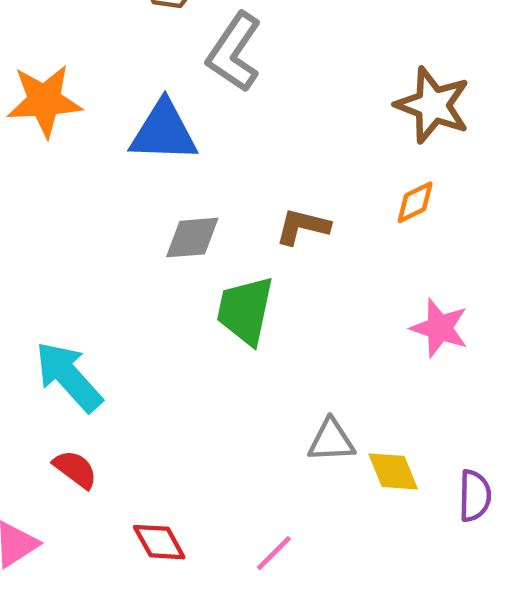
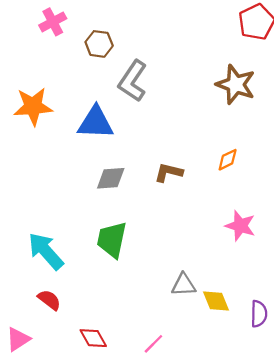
brown star: (433, 105) -> (236, 84), moved
green trapezoid: (245, 310) -> (112, 240), moved

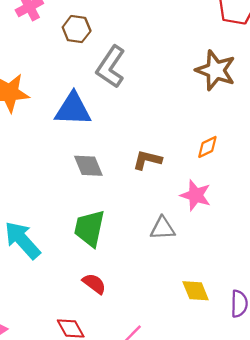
gray diamond: (111, 178) -> (88, 166), turned 72
pink star: (240, 226) -> (196, 195), moved
gray triangle: (184, 285) -> (163, 228), moved
red semicircle: (49, 300) -> (94, 284), moved

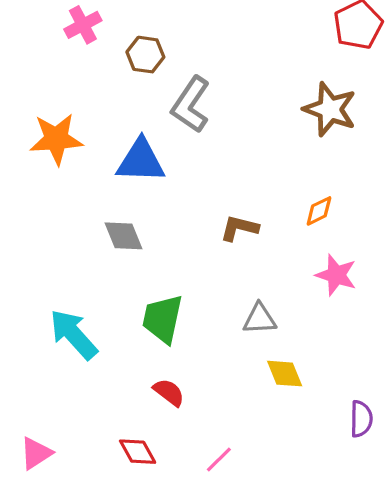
gray diamond: (88, 166) -> (124, 236), moved
pink star: (196, 195) -> (336, 275), moved
yellow diamond: (196, 291) -> (285, 374), moved

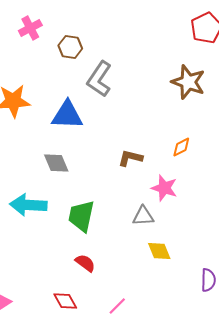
pink star: (336, 275) -> (164, 188), moved
cyan arrow: (73, 334) -> (28, 205), moved, turned -45

